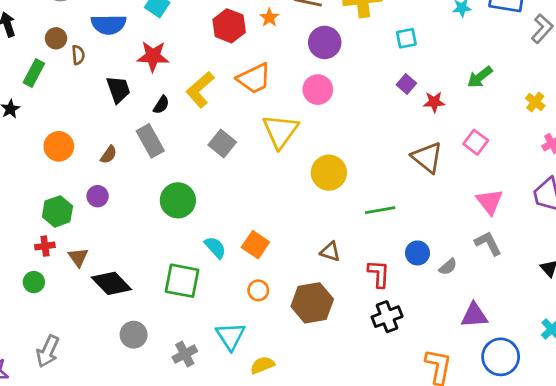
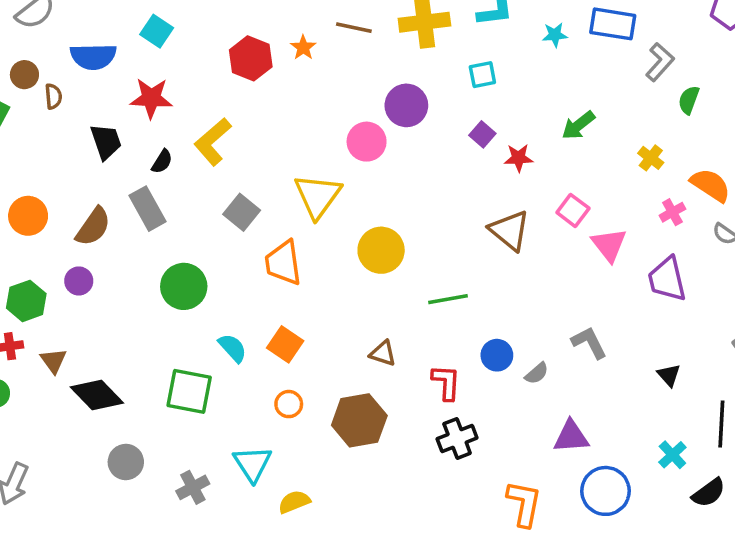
purple circle: (325, 42) -> (406, 105), moved
orange trapezoid: (254, 78) -> (283, 263), moved, turned 108
brown semicircle: (109, 155) -> (93, 227), size x1.6
pink triangle: (490, 202) -> (609, 245), moved

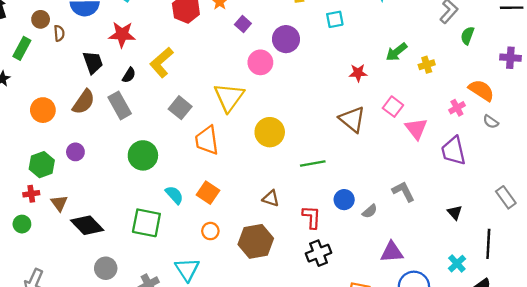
purple square: (482, 134) -> (243, 24), moved
yellow cross: (651, 158) -> (427, 65), moved, turned 35
brown semicircle: (93, 227) -> (84, 102), moved

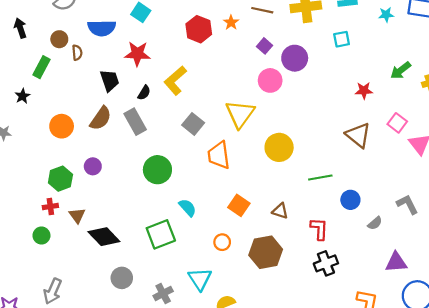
purple square: (243, 24) -> (265, 46), moved
orange square: (208, 193) -> (239, 205), moved
blue circle: (344, 200) -> (350, 200), moved
green square: (146, 223) -> (161, 234), turned -32

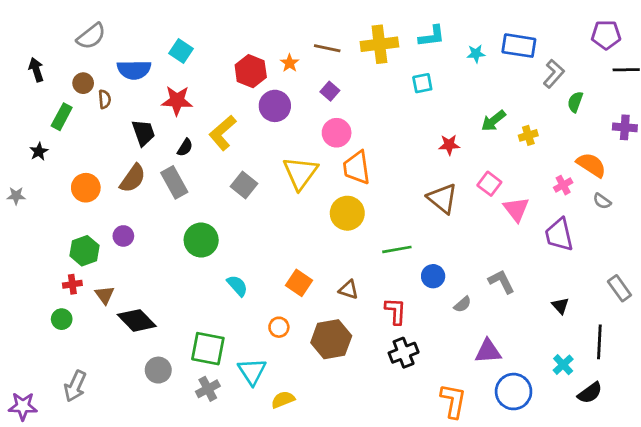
purple circle: (295, 58) -> (275, 106), moved
orange trapezoid: (219, 155) -> (357, 168), moved
green square: (161, 234) -> (208, 349), moved, turned 32

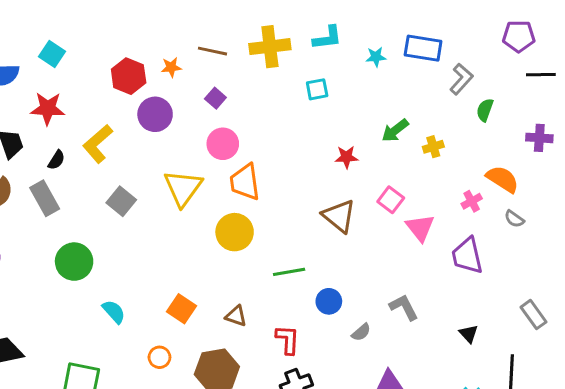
orange star: (290, 63) -> (171, 67), turned 30

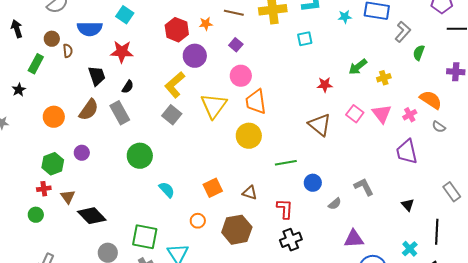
yellow L-shape: (98, 144) -> (175, 85), moved
pink triangle: (420, 228) -> (382, 114), moved
orange square: (182, 309) -> (213, 188), turned 30

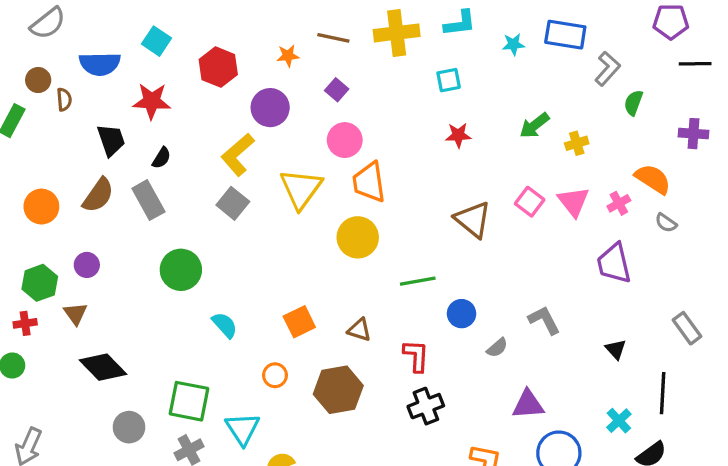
red hexagon: (177, 30) -> (218, 67), moved
red star: (325, 85) -> (458, 135), moved
brown triangle: (68, 197) -> (75, 314), moved

